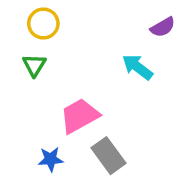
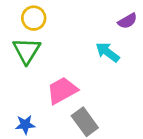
green triangle: (34, 65) -> (27, 51), size x1.5
blue star: (51, 159) -> (25, 125), moved

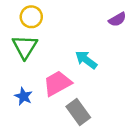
cyan arrow: (108, 52) -> (86, 60), moved
blue star: (25, 125) -> (23, 96), moved, turned 30

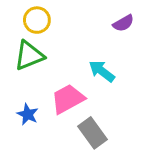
purple semicircle: (117, 19) -> (123, 23), moved
green triangle: (25, 47) -> (29, 56), turned 36

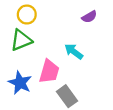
pink trapezoid: (68, 99) -> (49, 72), turned 135
blue star: (28, 114) -> (20, 83), size x1.5

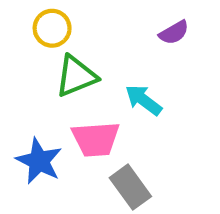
green triangle: (21, 40) -> (76, 76), moved
pink trapezoid: (49, 72) -> (96, 139), turned 70

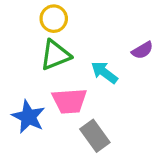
yellow circle: (52, 28) -> (54, 19), moved
purple semicircle: (174, 33) -> (142, 50), moved

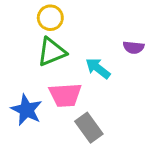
purple semicircle: (142, 50) -> (134, 47), turned 36

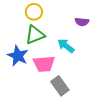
purple semicircle: (134, 47) -> (82, 22), moved
blue star: (27, 110) -> (18, 56), moved

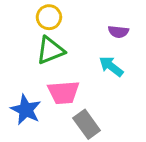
cyan arrow: (66, 46) -> (111, 66), moved
blue star: (18, 56) -> (26, 110), moved

